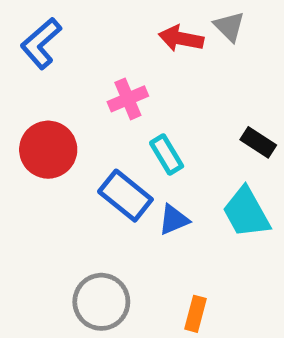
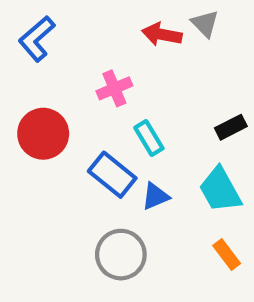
black rectangle: (258, 142) -> (231, 127), turned -60
gray circle: (101, 302) -> (121, 255), moved
orange rectangle: (195, 314) -> (227, 255), moved, turned -52

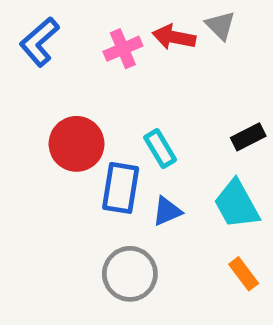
pink cross: (114, 88) -> (123, 49), moved
red circle: (43, 134) -> (77, 144), moved
blue rectangle: (112, 175) -> (121, 188), turned 60

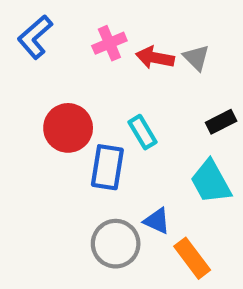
gray triangle: (220, 26) -> (196, 58), moved
red arrow: (174, 37) -> (155, 58), moved
blue triangle: (167, 211) -> (157, 221), moved, turned 48
orange rectangle: (244, 274) -> (192, 258), moved, size x1.4

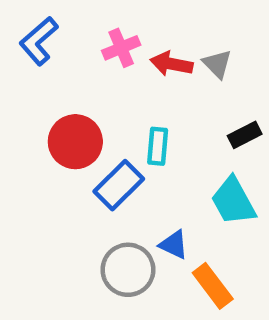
cyan rectangle: (142, 132) -> (158, 146), turned 36
blue rectangle: (107, 167) -> (119, 185), turned 36

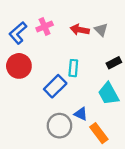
blue L-shape: (39, 41) -> (18, 33), moved
pink cross: (121, 48) -> (45, 27), moved
red circle: (75, 142) -> (19, 66), moved

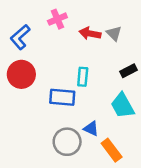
pink cross: (45, 27) -> (57, 19), moved
blue rectangle: (55, 86) -> (62, 97), turned 50

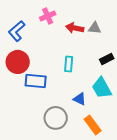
gray triangle: (114, 33) -> (95, 28), turned -40
blue rectangle: (62, 97) -> (36, 81), moved
blue triangle: (91, 128) -> (80, 99), moved

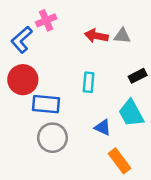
pink cross: (48, 16) -> (46, 20), moved
gray circle: (56, 118) -> (52, 138), moved

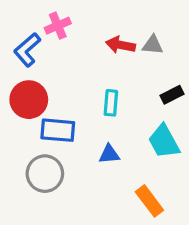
blue triangle: (103, 127) -> (109, 154), moved, turned -30
gray circle: (52, 138) -> (45, 174), moved

